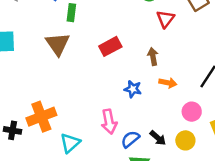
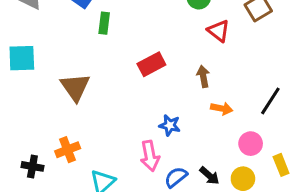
red triangle: (165, 19) -> (219, 31), turned -30
brown triangle: (58, 44) -> (75, 87), moved
blue star: (133, 89) -> (170, 125), moved
orange cross: (41, 117) -> (68, 150), size x0.7

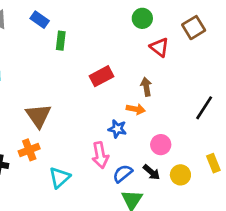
brown triangle: (75, 87) -> (38, 116), moved
orange arrow: (222, 109) -> (136, 109), moved
pink circle: (251, 144) -> (161, 145), moved

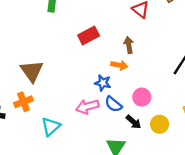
pink arrow: (100, 155) -> (87, 107), turned 85
blue semicircle: (123, 174) -> (113, 104), moved, turned -102

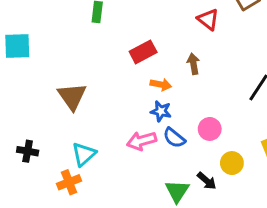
orange arrow: (119, 65) -> (161, 85), moved
orange cross: (24, 102) -> (69, 182), moved
black arrow: (134, 122) -> (207, 181), moved
cyan triangle: (51, 127) -> (84, 154), moved

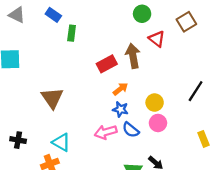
brown arrow: (193, 64) -> (133, 56), moved, size x1.5
orange arrow: (161, 85) -> (120, 89), turned -49
cyan triangle: (84, 154) -> (61, 142), turned -48
yellow circle: (232, 163) -> (155, 103), moved

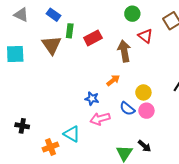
red rectangle: (107, 64) -> (93, 38), moved
brown triangle: (52, 98) -> (52, 45), moved
blue star: (120, 109) -> (92, 99), moved
blue semicircle: (131, 130) -> (127, 109), moved
cyan triangle: (61, 142) -> (72, 134), moved

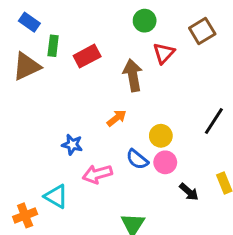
red triangle: (145, 36) -> (164, 53), turned 35
brown triangle: (52, 45) -> (27, 66), turned 40
blue star: (92, 99) -> (72, 145), moved
black arrow: (144, 146) -> (189, 192), moved

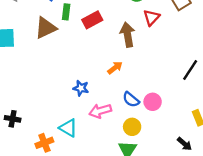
yellow circle: (161, 136) -> (132, 127), moved
black arrow: (189, 192) -> (184, 144), moved

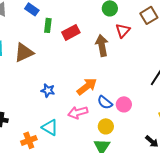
brown triangle: (46, 28) -> (24, 52), moved
orange arrow: (115, 68) -> (87, 86), moved, size x1.5
blue star: (81, 88) -> (48, 90), moved

